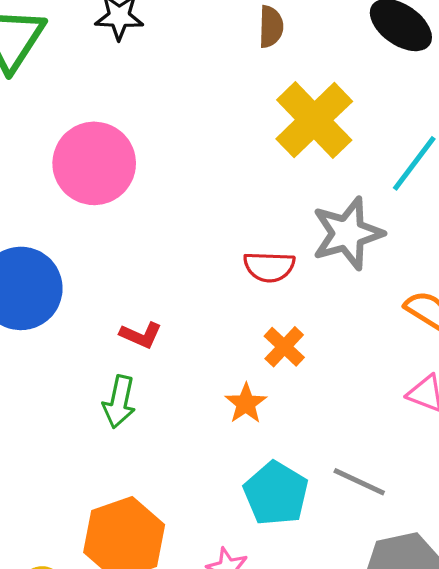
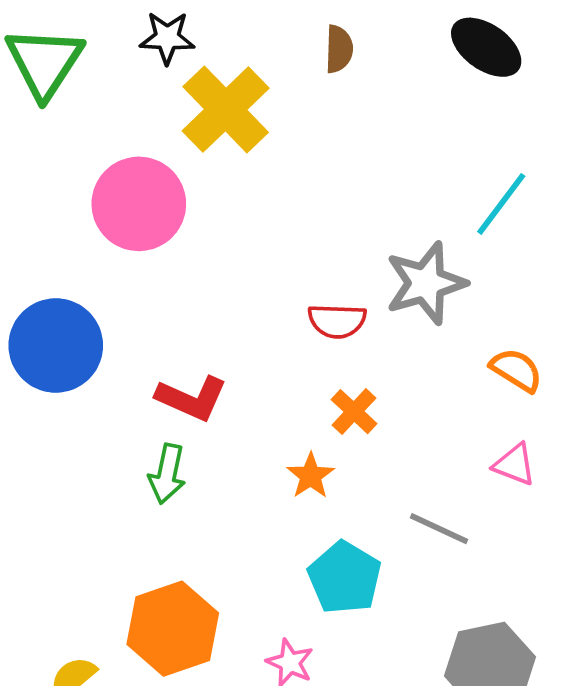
yellow cross: (314, 120) -> (226, 110), moved
red L-shape: (141, 335) -> (192, 398), size x1.5
gray line: (359, 482) -> (439, 529), moved

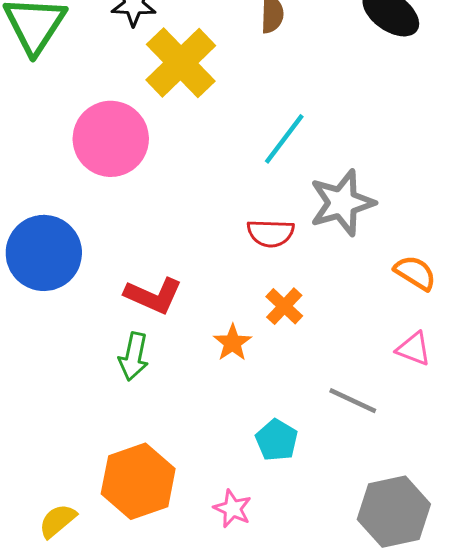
cyan line: (501, 204) -> (284, 139), moved
orange star: (311, 476) -> (233, 343), moved
cyan pentagon: (345, 578) -> (277, 440), size x0.7

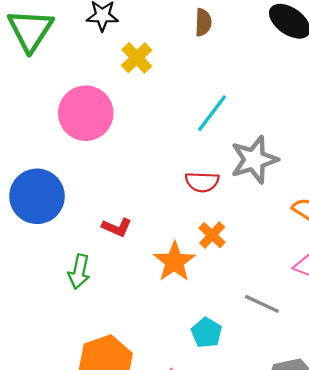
yellow cross: (181, 63) -> (137, 58), size x0.6
red L-shape: (153, 296) -> (117, 227), size x0.7
orange star: (233, 343) -> (174, 262), size x1.5
green arrow: (134, 356) -> (79, 272), moved

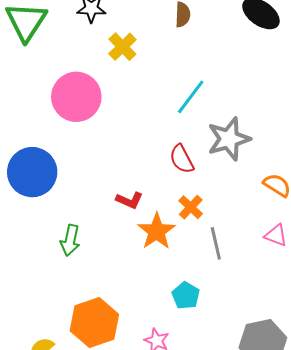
red semicircle: (202, 182) -> (182, 159), turned 60
red L-shape: (117, 227) -> (129, 200), moved
gray line: (262, 304) -> (216, 243), moved, turned 52

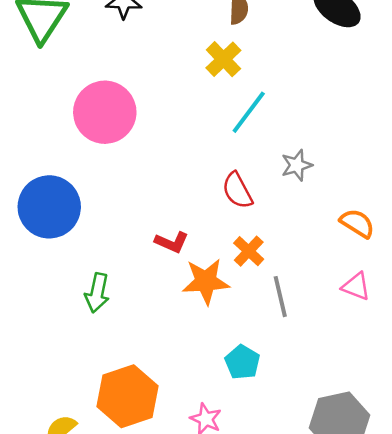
yellow cross: (122, 47) -> (223, 59), moved
gray star: (229, 139) -> (297, 165), size x0.6
orange star: (157, 231) -> (206, 281), turned 30

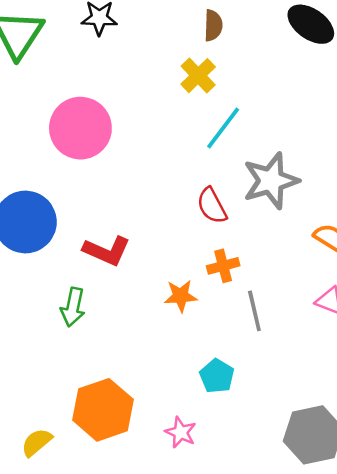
gray star: (297, 165) -> (271, 181), size x1.8
red L-shape: (172, 242) -> (107, 251), moved, size x1.4
orange cross: (249, 251) -> (223, 266), turned 32
orange star: (206, 281) -> (181, 296), size x0.7

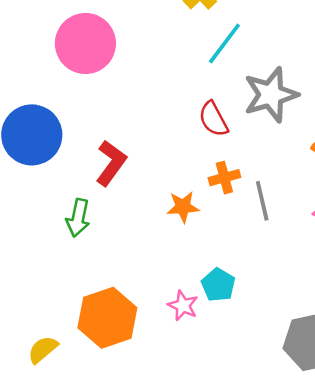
red L-shape: (107, 251) -> (111, 163), turned -78
gray line: (254, 311) -> (262, 201), moved
pink star: (181, 432) -> (183, 306), moved

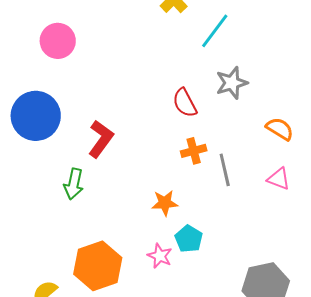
pink circle: (85, 43) -> (58, 41), moved, size x0.7
cyan line: (224, 43) -> (215, 31), moved
gray star: (271, 95) -> (232, 83), size x0.7
orange star: (183, 207) -> (165, 203), moved

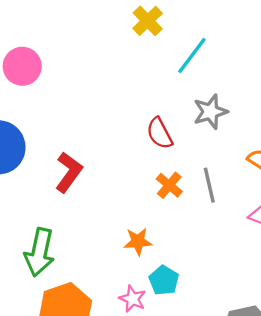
orange cross: (194, 151) -> (169, 185), turned -35
gray line: (225, 170) -> (209, 185), moved
green arrow: (74, 184) -> (39, 252), moved, size x1.4

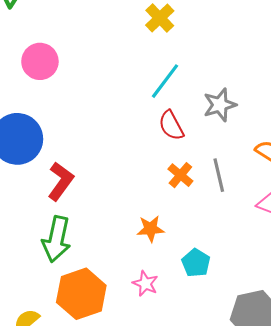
cyan line: (192, 55) -> (165, 81), moved
red L-shape: (69, 172) -> (61, 181), moved
cyan pentagon: (164, 280) -> (196, 263), moved

